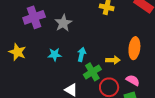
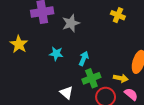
yellow arrow: (113, 60) -> (121, 78), moved

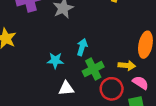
cyan star: (56, 54) -> (55, 60), moved
white triangle: (66, 93) -> (66, 88), turned -40

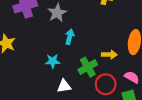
cyan arrow: (82, 47) -> (70, 37), moved
yellow arrow: (127, 65) -> (109, 55), moved

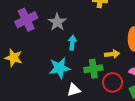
cyan star: (53, 61) -> (60, 68), size x1.5
green cross: (88, 67) -> (93, 69), turned 30

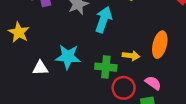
cyan arrow: (72, 43) -> (104, 20), moved, size x1.5
white triangle: (74, 90) -> (40, 68), moved

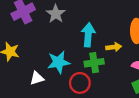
cyan arrow: (104, 20) -> (88, 35), moved
red circle: (124, 88) -> (80, 83), moved

